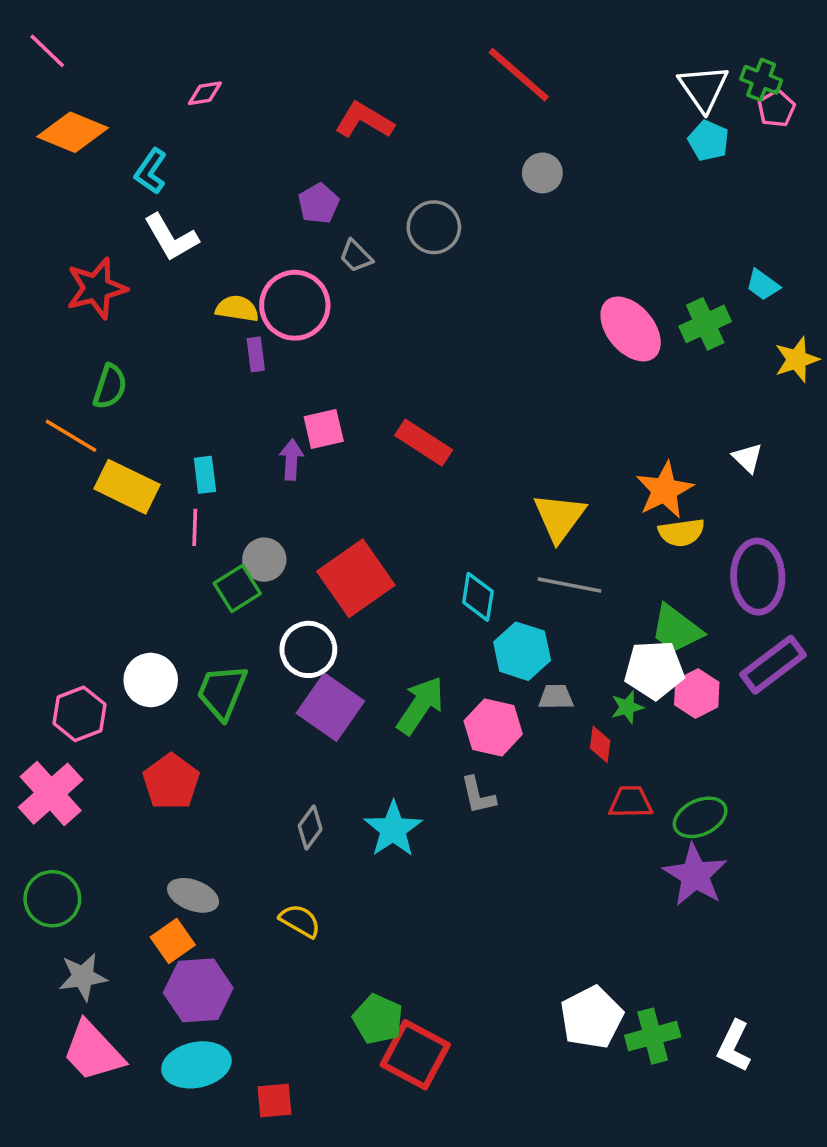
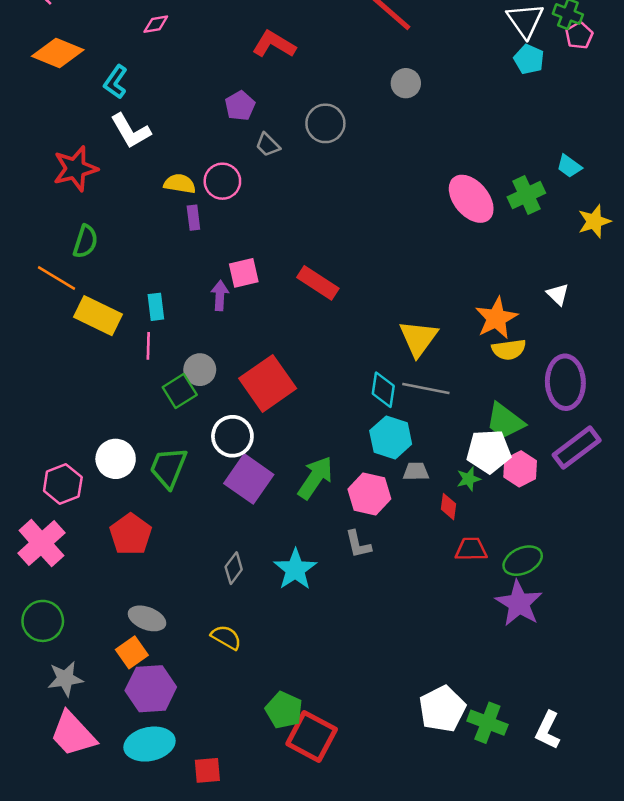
pink circle: (295, 305) -> (222, 181), size x0.7
cyan diamond: (478, 597) -> (383, 390), moved
green cross: (653, 1036) -> (487, 723), turned 36

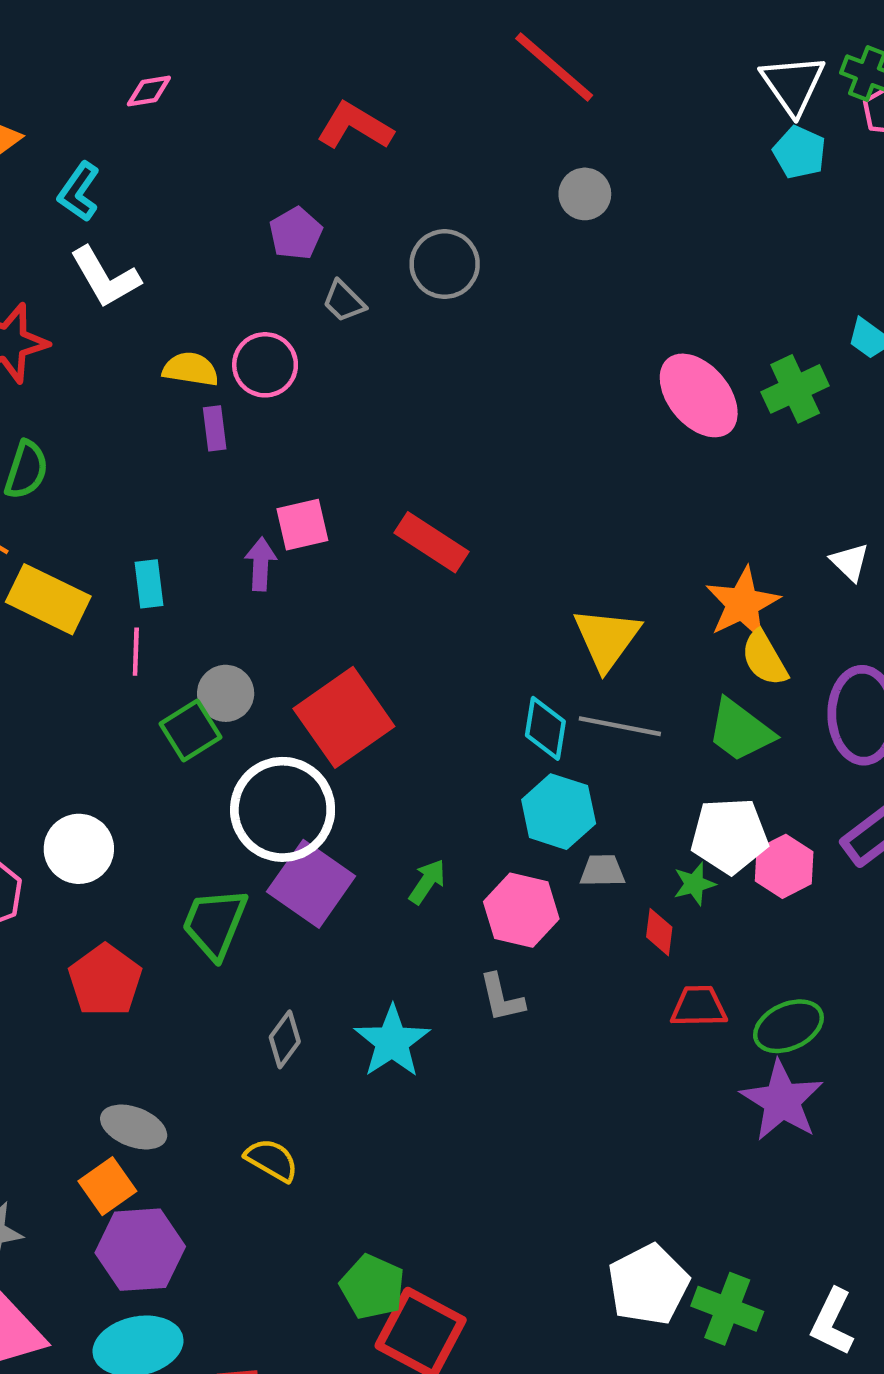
yellow semicircle: (509, 350) -> (764, 658), turned 68
green trapezoid: (505, 421) -> (740, 731), moved
white circle: (232, 436) -> (283, 809), size x1.4
green trapezoid: (168, 468) -> (215, 923), moved
green arrow: (315, 478) -> (427, 882), size x0.6

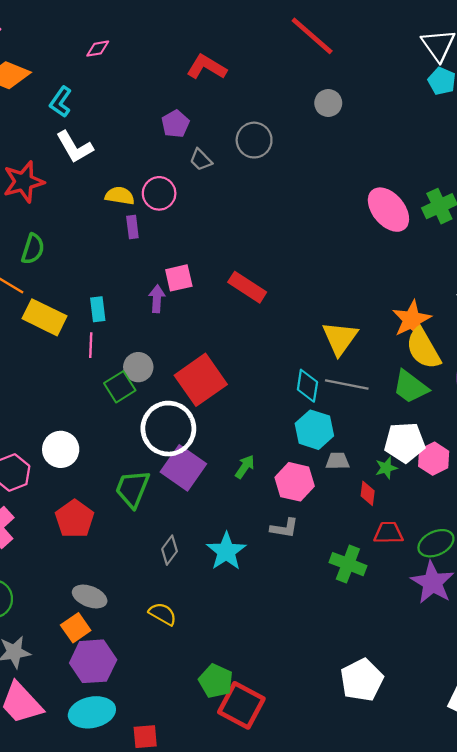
yellow semicircle: (764, 658) -> (423, 349), size x1.4
gray L-shape: (502, 998) -> (284, 528), turned -68
green cross: (727, 1309) -> (348, 564), moved

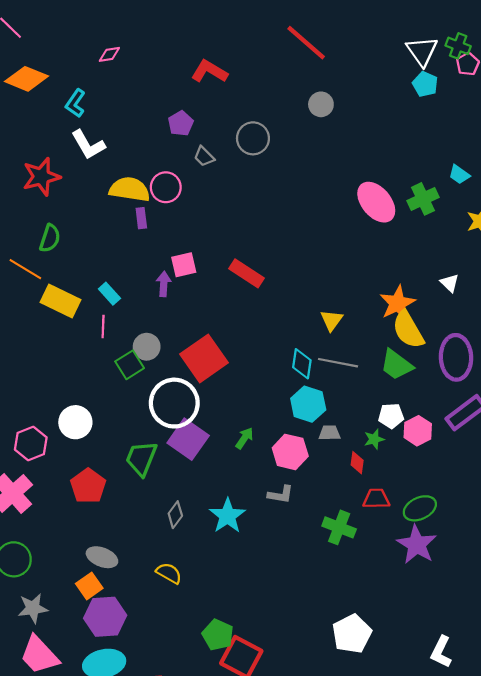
yellow semicircle: (120, 196) -> (130, 189), size x1.5
cyan rectangle: (98, 309) -> (109, 294), turned -35
yellow triangle: (340, 338) -> (332, 320), size x0.7
white pentagon: (405, 442) -> (391, 416), size x0.7

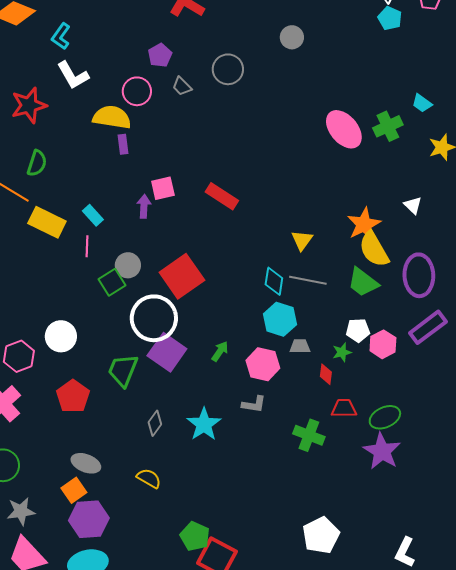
pink circle: (166, 187) -> (137, 91), moved

